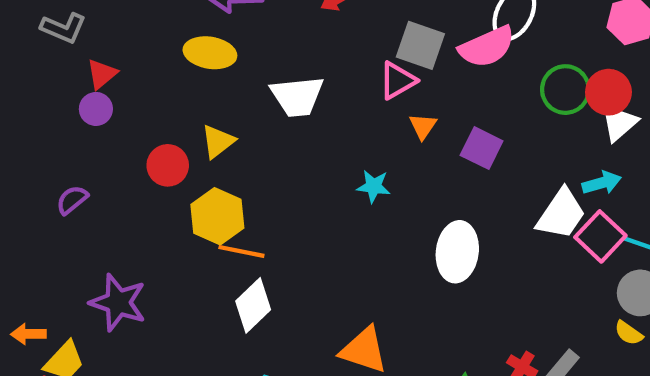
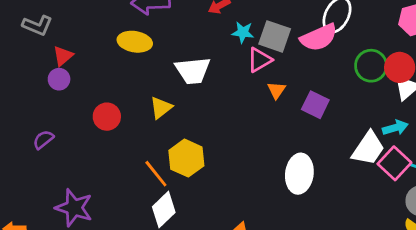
yellow triangle: (218, 141) -> (161, 108), moved
cyan star: (374, 186) -> (243, 32), moved
yellow hexagon: (217, 216) -> (186, 158), moved
orange line: (241, 251) -> (156, 174), turned 40

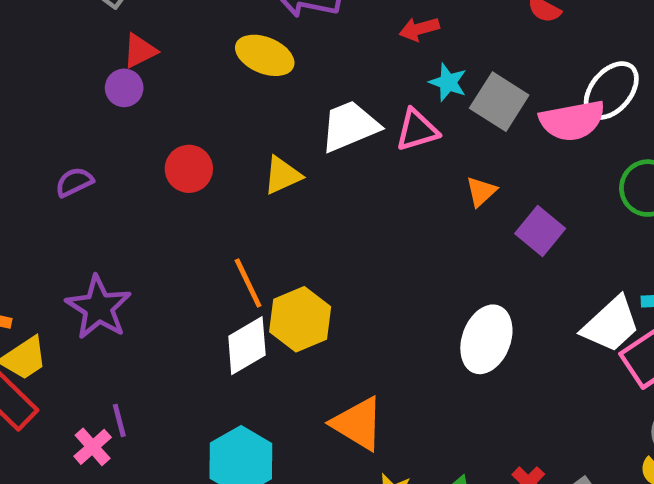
pink triangle: (259, 60) -> (417, 130), moved
white trapezoid: (193, 71) -> (350, 126), turned 150
yellow hexagon: (186, 158) -> (300, 319), moved

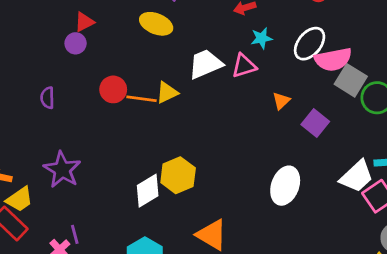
cyan star: (448, 82) -> (262, 38), turned -30
white ellipse: (611, 91) -> (310, 44), moved
gray square: (499, 102) -> (351, 80), moved
purple semicircle: (74, 182) -> (47, 98), turned -65
orange line: (248, 283) -> (142, 99), moved, turned -56

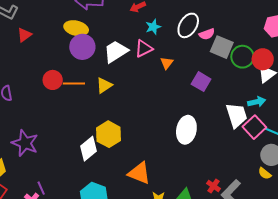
purple circle: (76, 43) -> (82, 47), moved, size x1.6
pink semicircle: (333, 59) -> (207, 34), size x0.6
yellow triangle: (167, 93) -> (104, 85), moved
orange triangle: (281, 101) -> (167, 63), moved
white trapezoid: (357, 176) -> (237, 115), turned -56

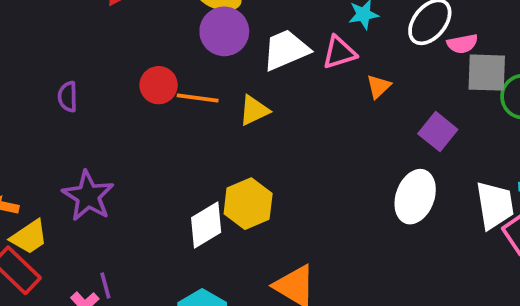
gray square: (222, 47) -> (487, 73), turned -30
white ellipse: (186, 130) -> (415, 197), moved

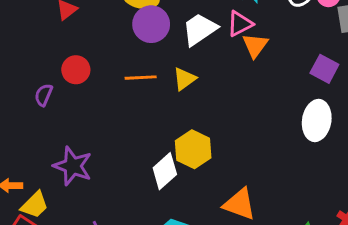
red circle: (159, 85) -> (76, 70), moved
orange triangle: (378, 86) -> (255, 45), moved, size x1.4
purple semicircle: (68, 97) -> (44, 95), turned 35

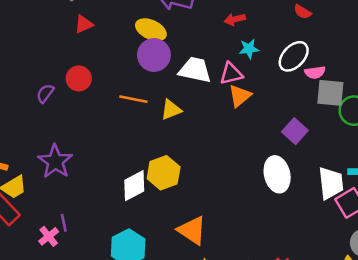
white trapezoid: (200, 29) -> (195, 70), turned 32
white ellipse: (317, 120) -> (277, 174), turned -36

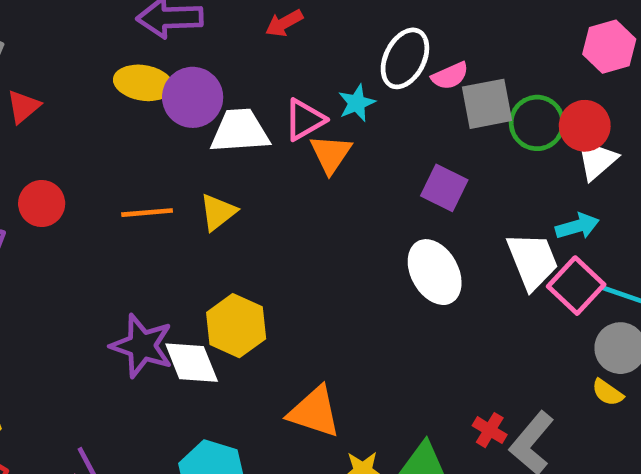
cyan star: (249, 49) -> (357, 103), moved
purple circle: (154, 55) -> (193, 97), moved
purple star: (55, 161) -> (142, 346), moved
white diamond: (134, 186) -> (192, 363), turned -68

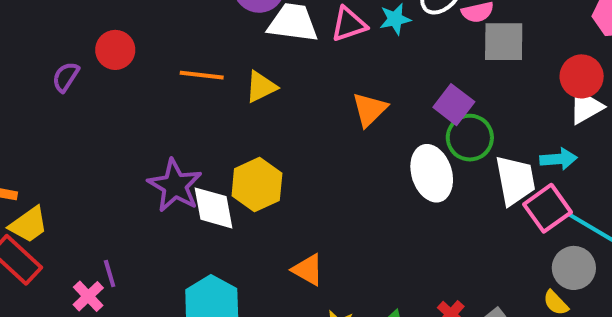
green circle: (537, 123) -> (470, 138), moved
orange triangle: (331, 154) -> (370, 109), moved
orange triangle: (314, 412) -> (308, 270), size x0.7

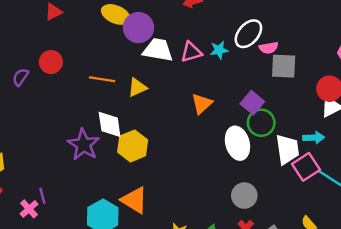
white diamond: (214, 208) -> (110, 124), moved
gray circle: (574, 268) -> (244, 196), moved
orange triangle: (308, 270) -> (134, 200), moved, size x1.4

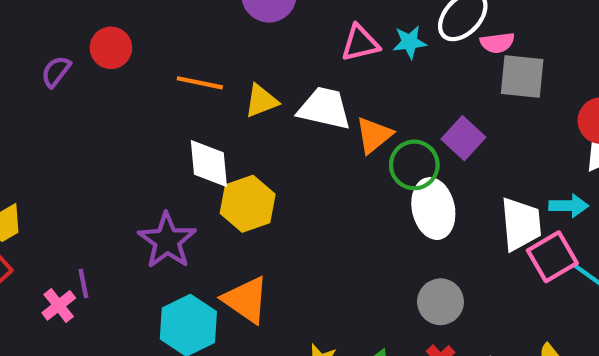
white trapezoid: (158, 50) -> (324, 108), moved
green circle: (261, 123) -> (414, 165), moved
purple star: (84, 145) -> (167, 241), moved

